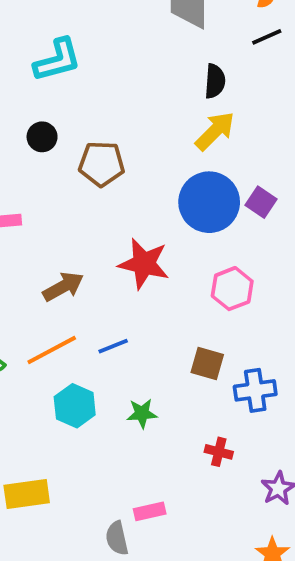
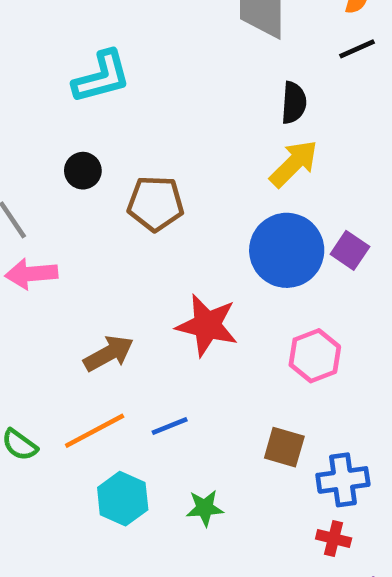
red cross: (219, 452) -> (334, 538), moved

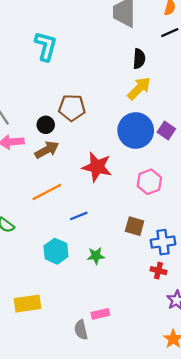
cyan L-shape: (102, 77) -> (46, 46), turned -60
black circle: (83, 171) -> (46, 125), moved
brown arrow: (109, 353) -> (47, 150), moved
orange line: (95, 431) -> (47, 192), moved

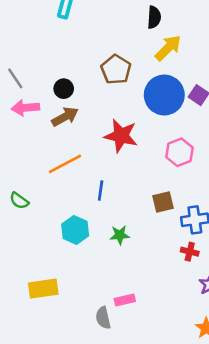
black semicircle: (139, 59) -> (154, 17), moved
brown pentagon: (72, 108) -> (116, 70), moved, turned 30
blue line: (79, 216) -> (101, 191), turned -60
brown square: (135, 226) -> (163, 202), turned -30

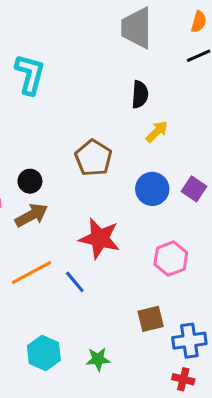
yellow arrow: (168, 48) -> (157, 132), size x0.7
blue circle: (164, 95) -> (152, 189), size x0.7
blue line: (101, 191) -> (75, 282), moved, turned -48

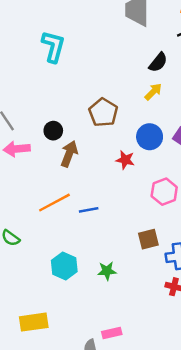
black semicircle: (140, 94) -> (158, 62), moved, turned 35
brown arrow: (31, 215) -> (69, 154), moved, turned -40
red star: (100, 238) -> (125, 160), moved, size x0.6
blue line: (75, 282) -> (89, 210), turned -60

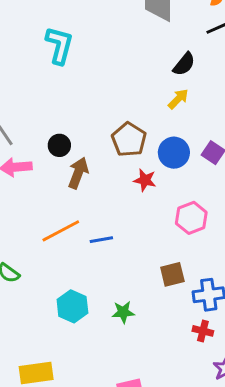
brown pentagon: (103, 112) -> (129, 140), moved

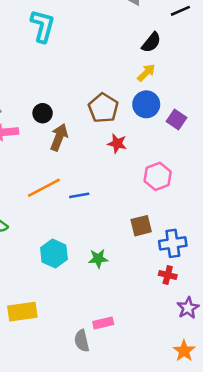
blue circle: (174, 153) -> (146, 104), moved

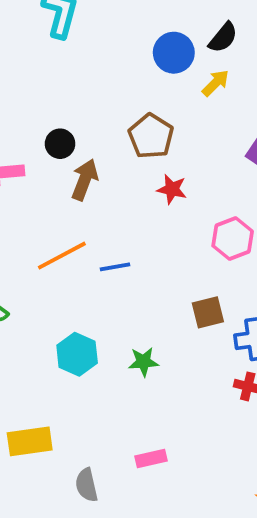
blue circle: (146, 104) -> (174, 53), moved
gray semicircle: (82, 341) -> (87, 485), moved

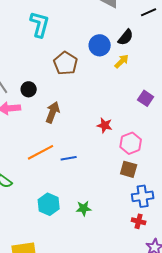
brown pentagon: (151, 136) -> (66, 63), moved
black circle: (60, 144) -> (29, 89), moved
red star: (172, 189) -> (105, 125), moved
brown square: (208, 312) -> (129, 169), moved, turned 30

